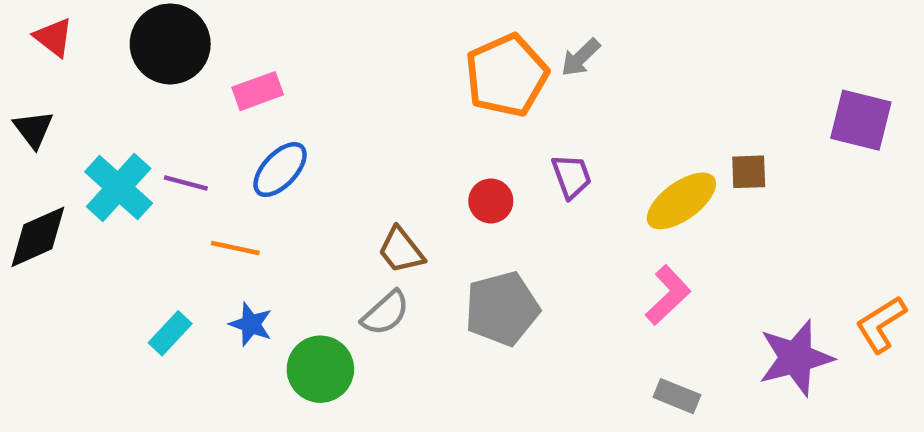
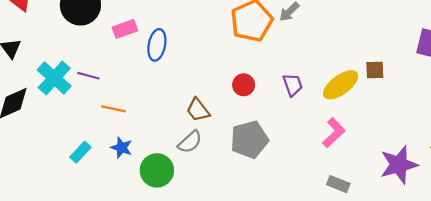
blue ellipse: (280, 170) -> (157, 45), moved, turned -32
purple trapezoid: (572, 176) -> (293, 85), moved

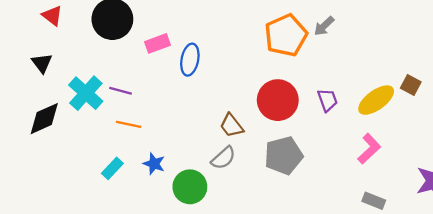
brown square: (375, 70) -> (411, 85), turned 30
red circle: (244, 85) -> (278, 100), size x1.8
orange line: (114, 109) -> (129, 124), moved

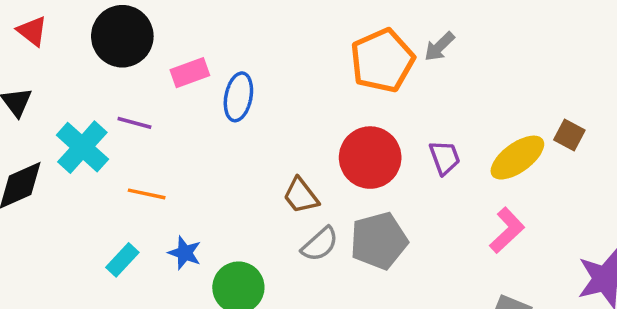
purple line: (120, 91) -> (134, 123), moved
gray semicircle: (223, 158) -> (320, 244), moved

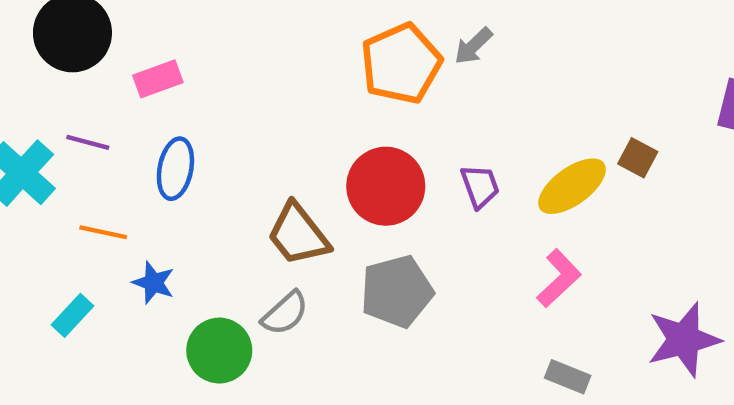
blue ellipse: (238, 97) -> (175, 169), moved
brown trapezoid: (301, 196) -> (298, 234), size x1.4
gray semicircle: (320, 244) -> (285, 313), moved
blue star: (185, 253) -> (154, 283), moved

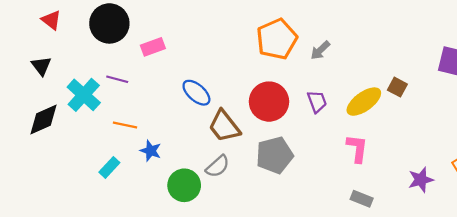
gray arrow: (473, 46) -> (320, 50), moved
blue ellipse: (175, 169) -> (196, 93), moved, turned -60
pink L-shape: (559, 278) -> (357, 148), turned -40
purple star: (684, 340) -> (421, 180), size x0.7

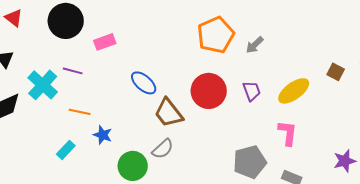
brown square: (397, 87) -> (336, 72), moved
gray pentagon: (275, 155) -> (250, 162), moved

